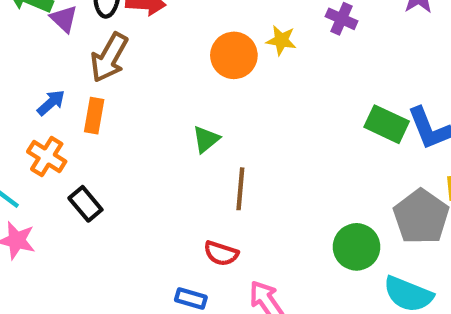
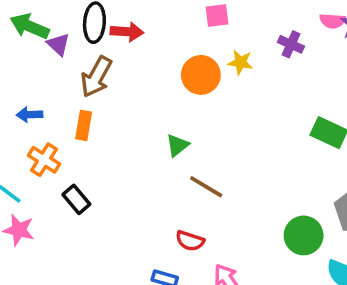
blue arrow: (51, 103) -> (30, 115), moved, turned -140
brown line: (240, 189) -> (206, 187), turned -64

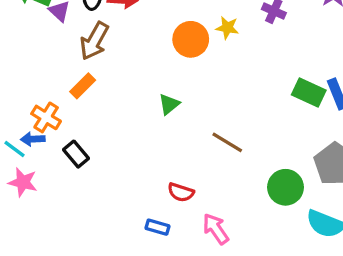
blue arrow: (30, 115) -> (33, 139), moved
orange rectangle: (84, 125) -> (83, 86), turned 35
brown line: (206, 187) -> (227, 142), moved

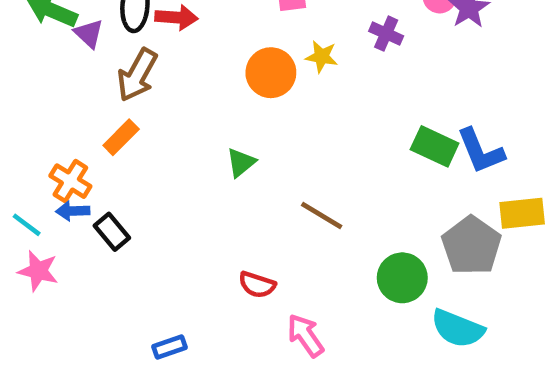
blue arrow: (33, 139) -> (73, 211), moved
blue rectangle: (157, 227) -> (169, 347), moved, turned -35

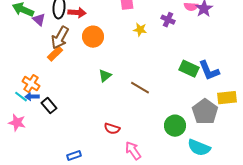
orange circle: (271, 73) -> (93, 37), moved
orange rectangle: (121, 137) -> (55, 54), moved
brown line: (322, 216) -> (140, 88), moved
cyan line: (27, 225) -> (21, 97), moved

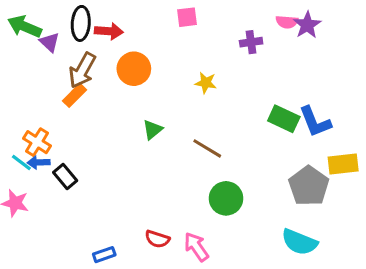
purple cross: (168, 20) -> (251, 42), turned -32
yellow star: (140, 30) -> (206, 83), moved
green circle: (175, 126) -> (226, 198), moved
red semicircle: (112, 129) -> (157, 239), moved

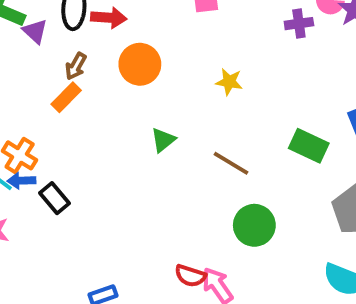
purple cross: (251, 42) -> (299, 24), moved
brown arrow: (82, 70) -> (76, 66), size x0.6
green rectangle: (284, 119) -> (309, 146), moved
red semicircle: (157, 239) -> (190, 276), moved

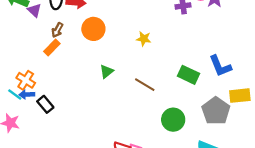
green circle: (254, 225) -> (173, 120), moved

